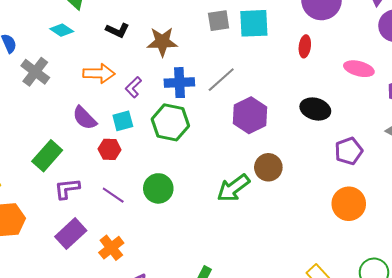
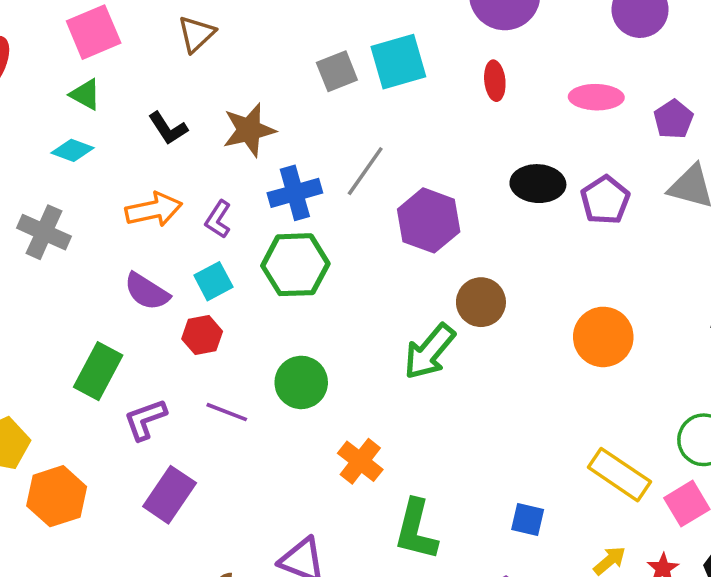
black L-shape: (117, 30) -> (168, 128), turned 45
purple pentagon: (349, 151) -> (605, 200), moved
orange circle: (349, 204) -> (603, 337), moved
orange cross: (111, 248) -> (360, 461), moved

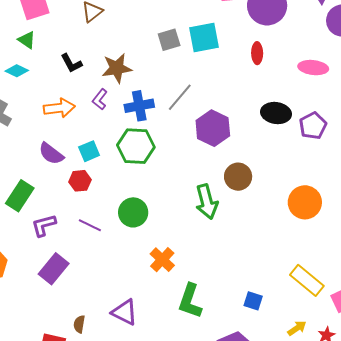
purple L-shape: (218, 219) -> (100, 99), moved
green arrow: (429, 352) -> (207, 202), turned -60

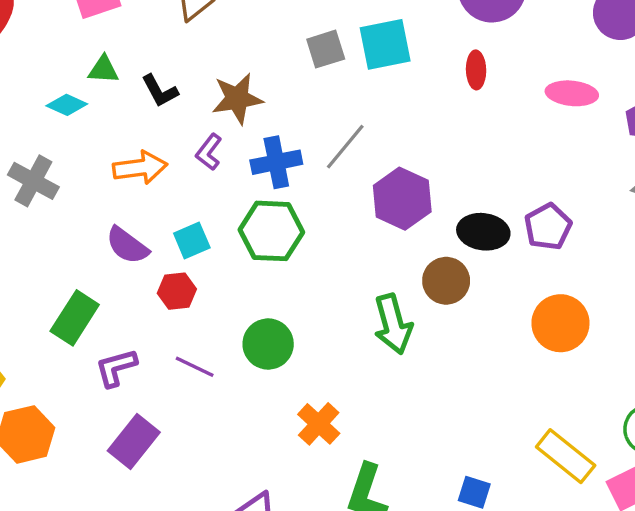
green triangle: (27, 40) -> (103, 70), moved, turned -30
black ellipse: (276, 113) -> (483, 232), moved
purple pentagon: (313, 126) -> (548, 227), moved

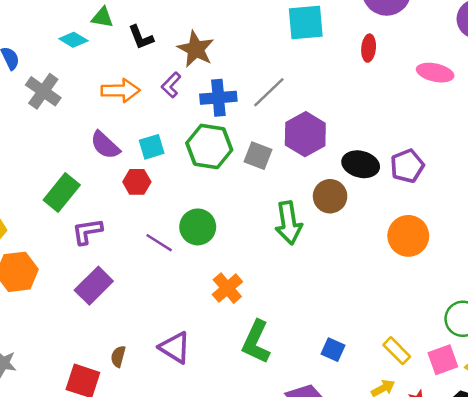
gray square: (326, 49) -> (258, 156), moved, turned 32
brown star: (237, 99) -> (196, 49), turned 30
purple line: (195, 367) -> (159, 243), moved
yellow rectangle: (566, 456) -> (397, 351), moved, size x0.7

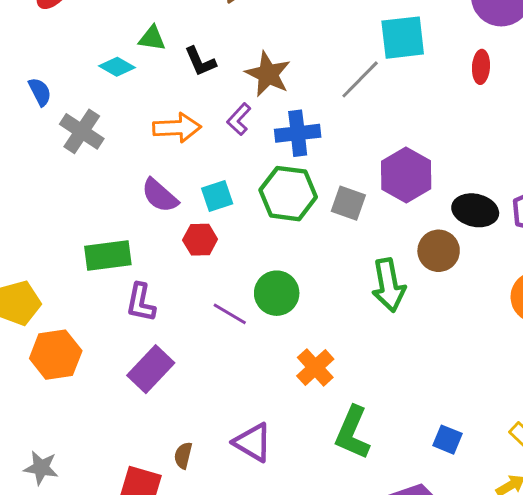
gray line: (269, 92) -> (360, 79), moved
green rectangle: (62, 193) -> (108, 255), turned 45
purple L-shape: (87, 231) -> (141, 303), turned -68

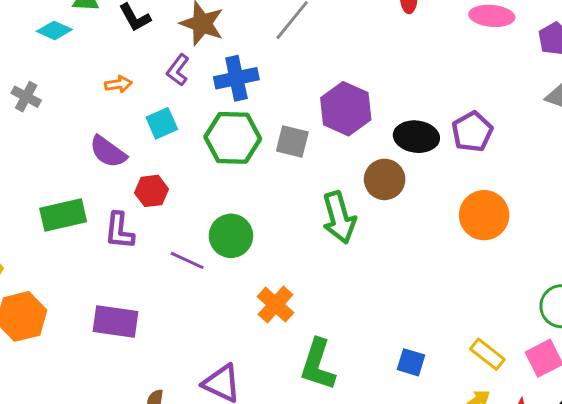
orange arrow: (177, 128) -> (118, 84), size x0.6
gray cross: (82, 131) -> (26, 97), size x0.7
cyan square: (217, 196) -> (162, 123), moved
purple L-shape: (141, 303) -> (119, 231), moved
purple rectangle: (151, 369) -> (115, 322), turned 60

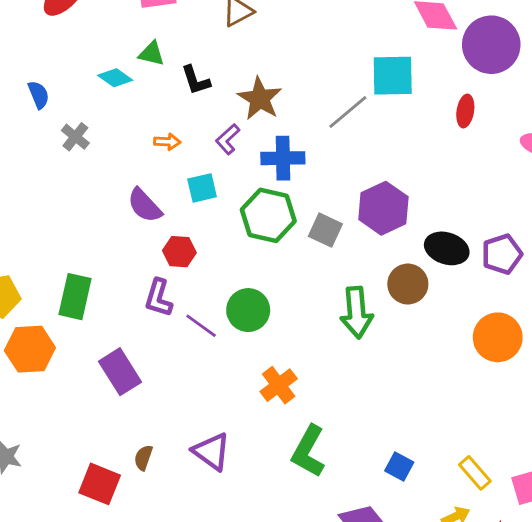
green rectangle: (63, 215) -> (75, 297), moved, turned -75
purple L-shape: (119, 231) -> (158, 298), moved
purple rectangle: (115, 322) -> (120, 372), turned 39

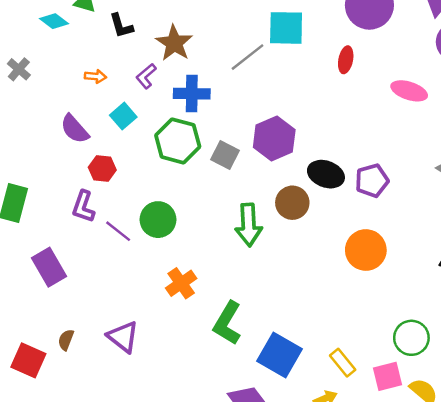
cyan square: (202, 188) -> (123, 116), turned -30
green L-shape: (308, 451) -> (227, 323), moved
blue square: (399, 467) -> (280, 355), size x1.8

